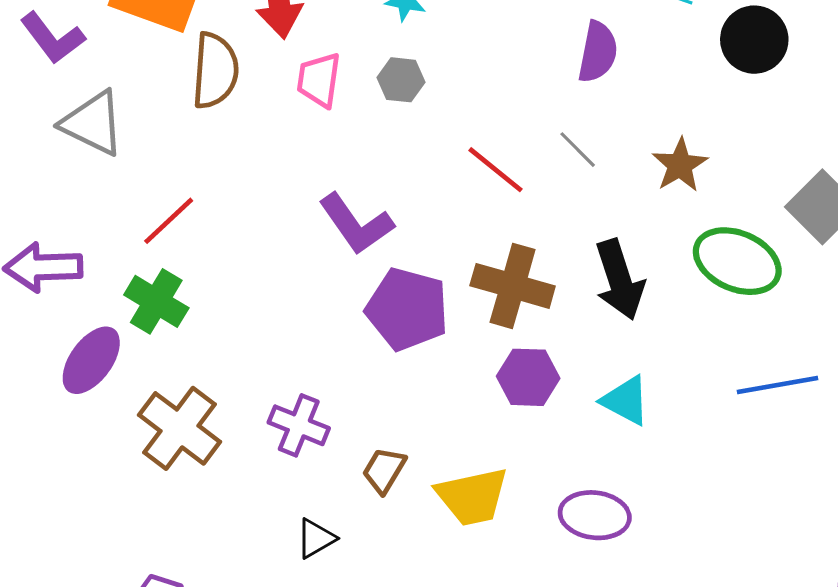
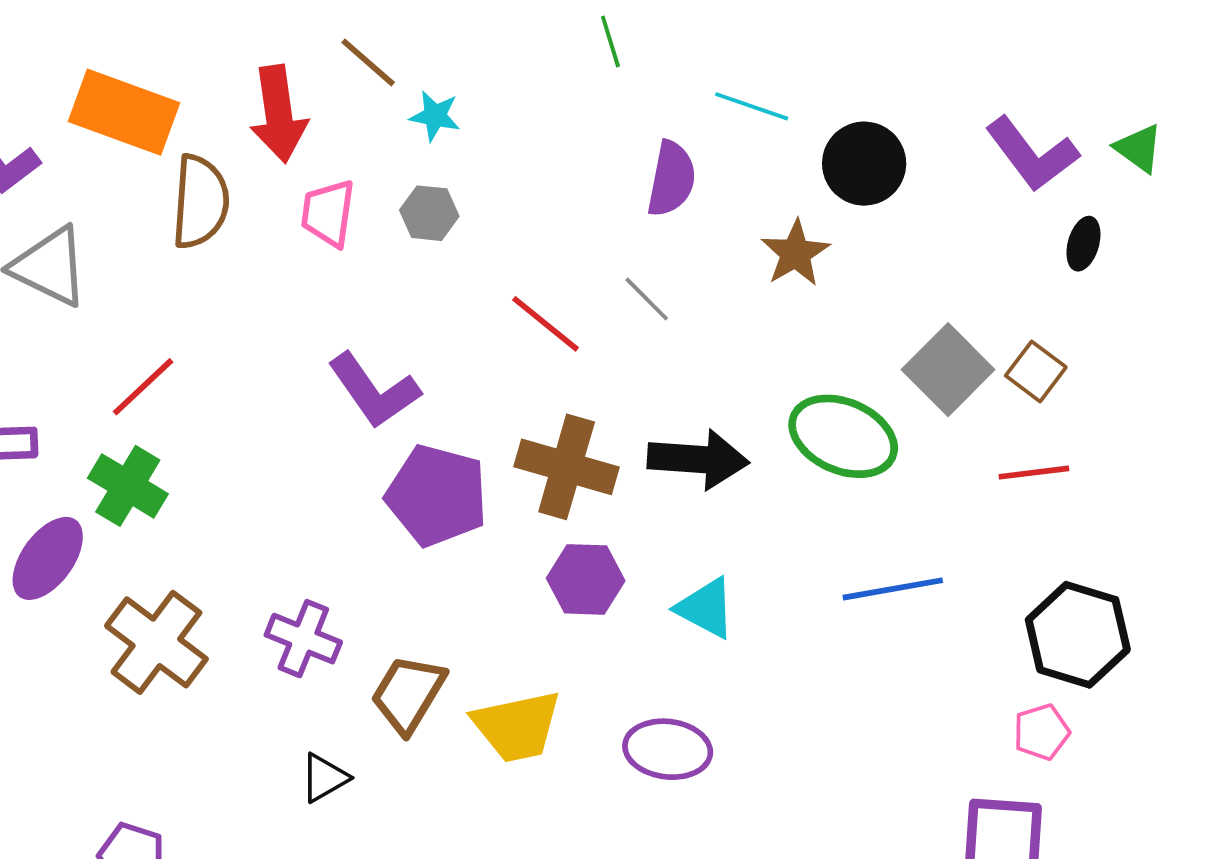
brown star: (680, 165) -> (795, 253), moved
black arrow: (619, 280) -> (698, 459), turned -68
brown trapezoid: (384, 470) -> (408, 694), size x1.4

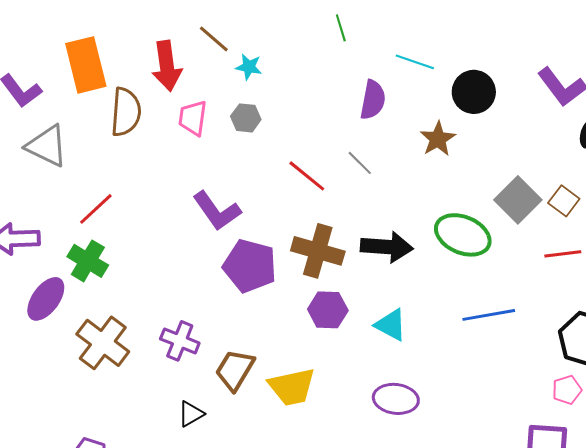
orange rectangle: (124, 112) -> (86, 65), turned 56
purple ellipse: (668, 749) -> (396, 399), moved

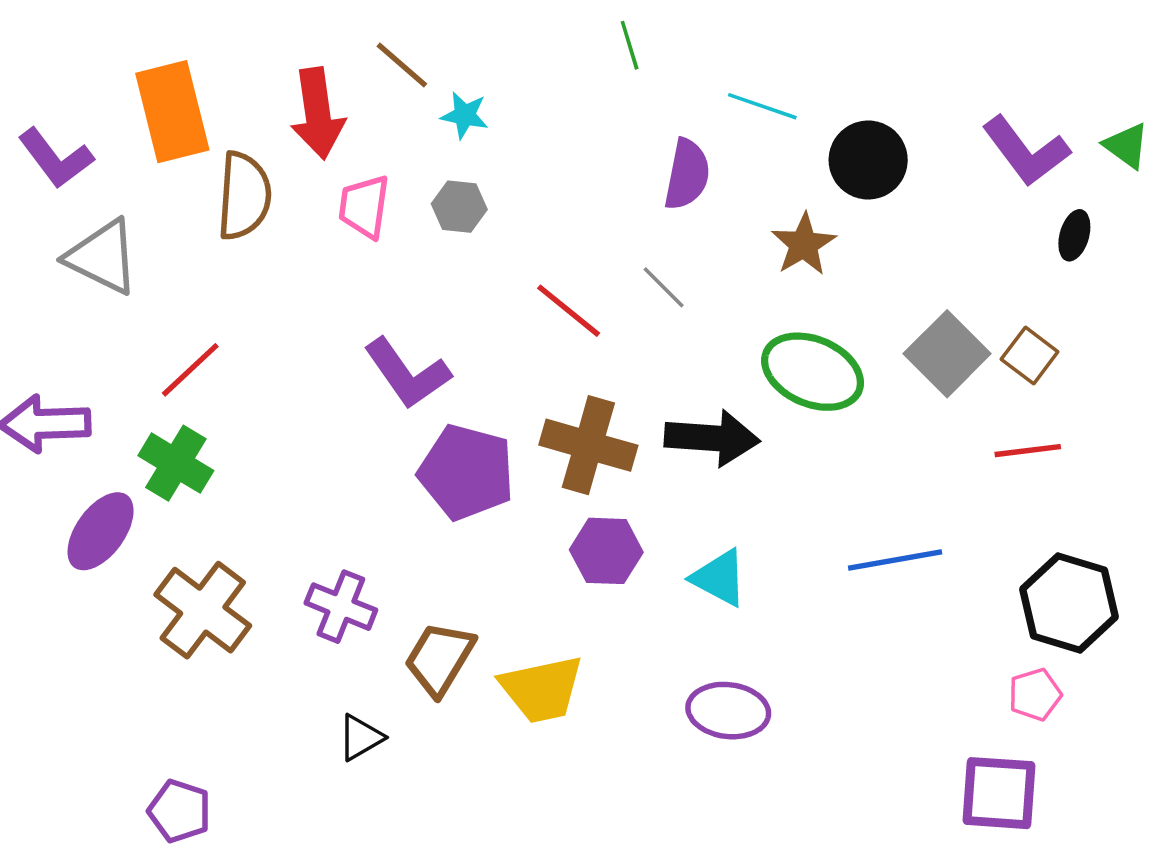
green ellipse: (463, 235) -> (813, 372), moved

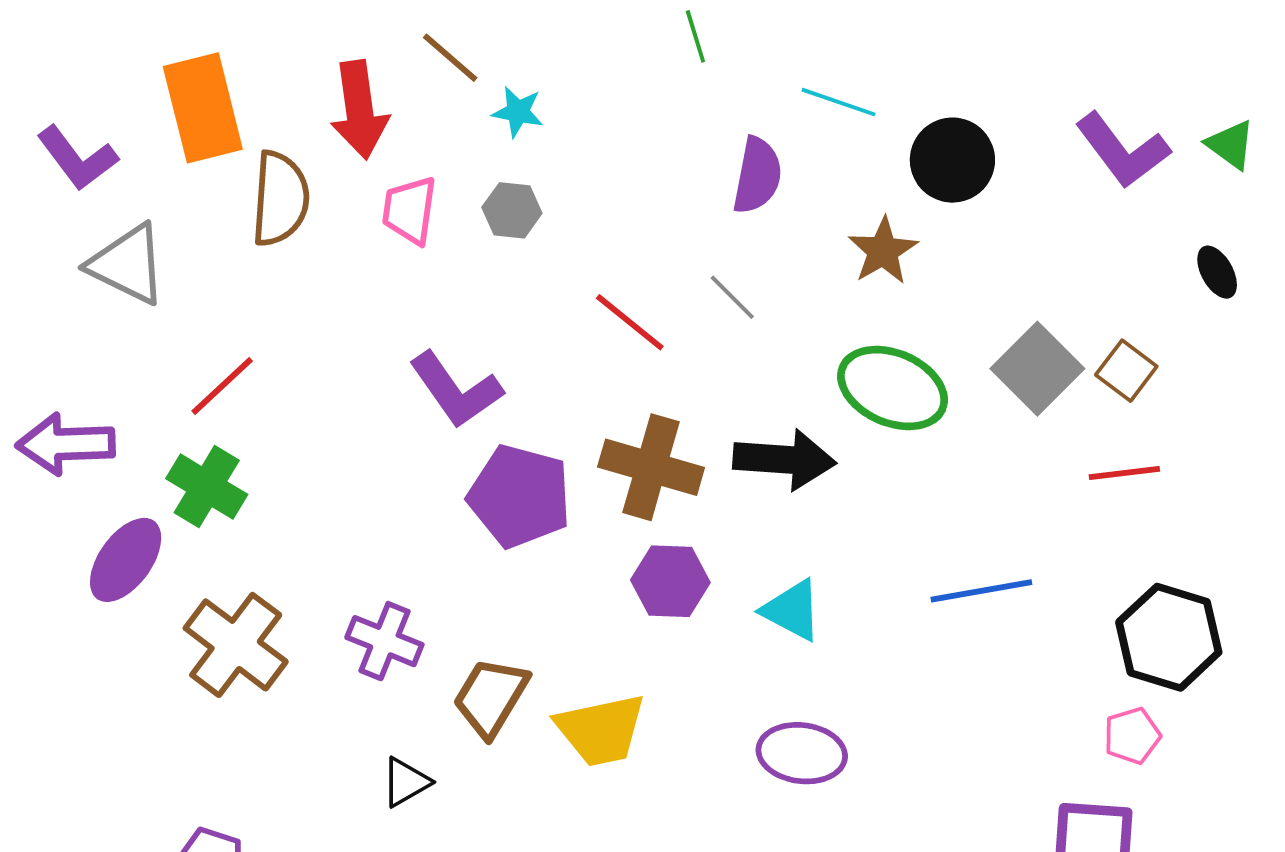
black ellipse: (1074, 235) -> (1217, 272), moved, turned -45

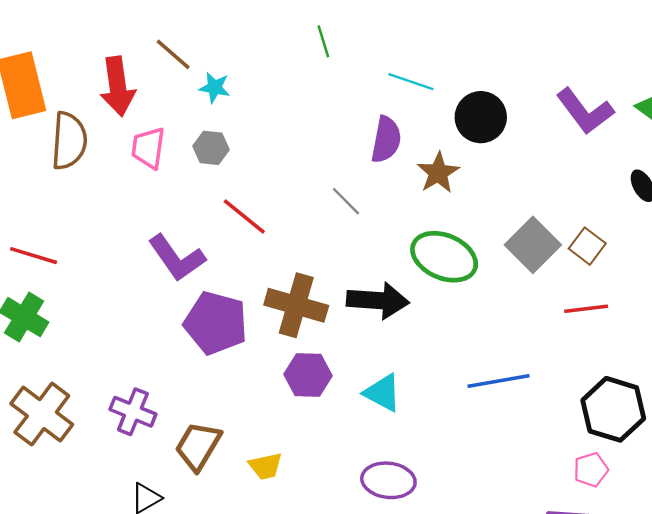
purple semicircle: (757, 175) -> (386, 140), moved
red line: (630, 322) -> (244, 217), moved
red line: (222, 386) -> (34, 256), turned 60
yellow trapezoid: (601, 730) -> (265, 466), size x0.6

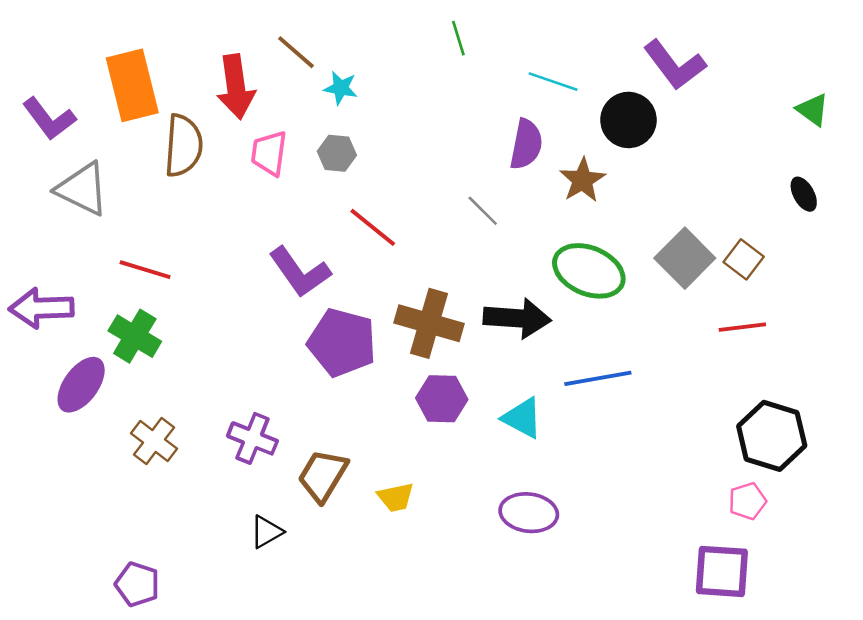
purple L-shape: (585, 111) -> (675, 65), moved
blue line: (499, 381) -> (598, 378), moved
brown cross: (42, 414) -> (154, 441), size x0.7

